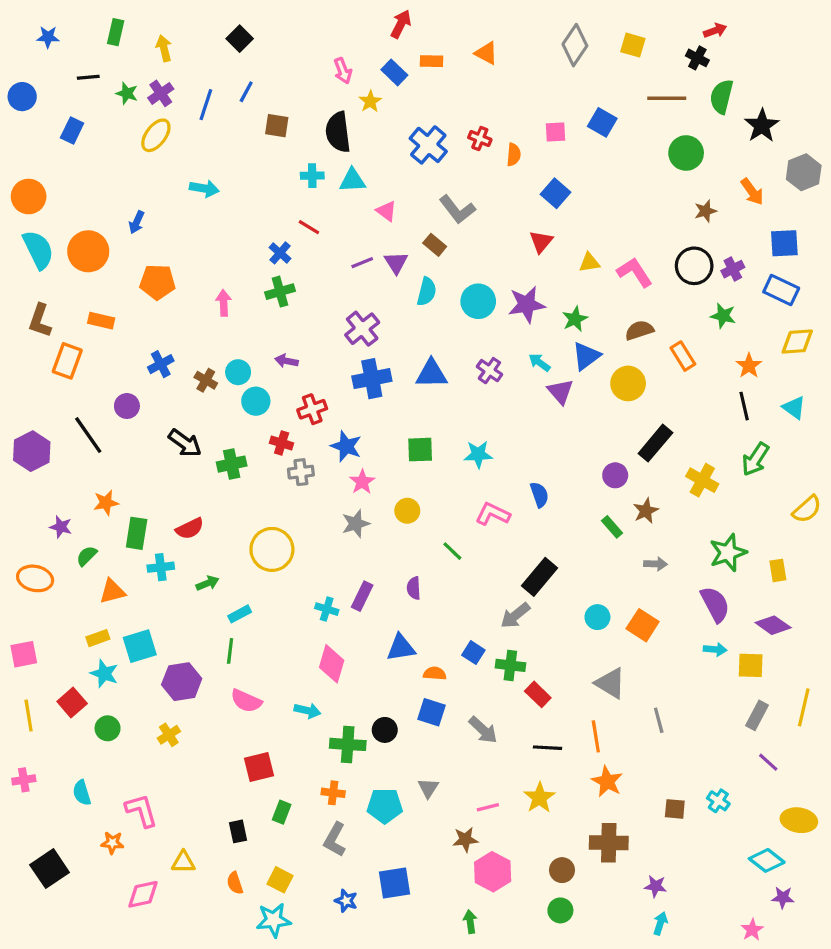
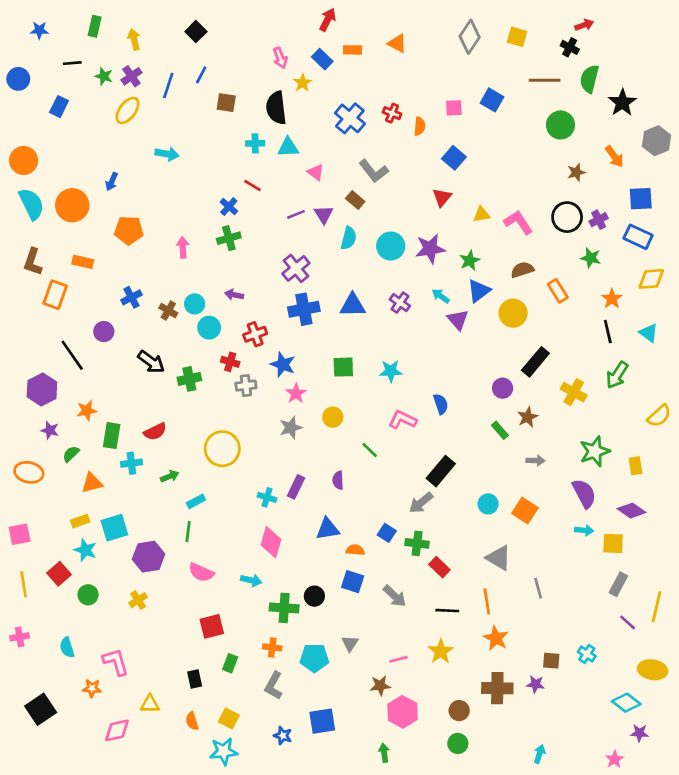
purple hexagon: (32, 451) -> (42, 389), moved
yellow line: (804, 707) -> (657, 607), moved
purple star: (655, 886) -> (535, 684), moved

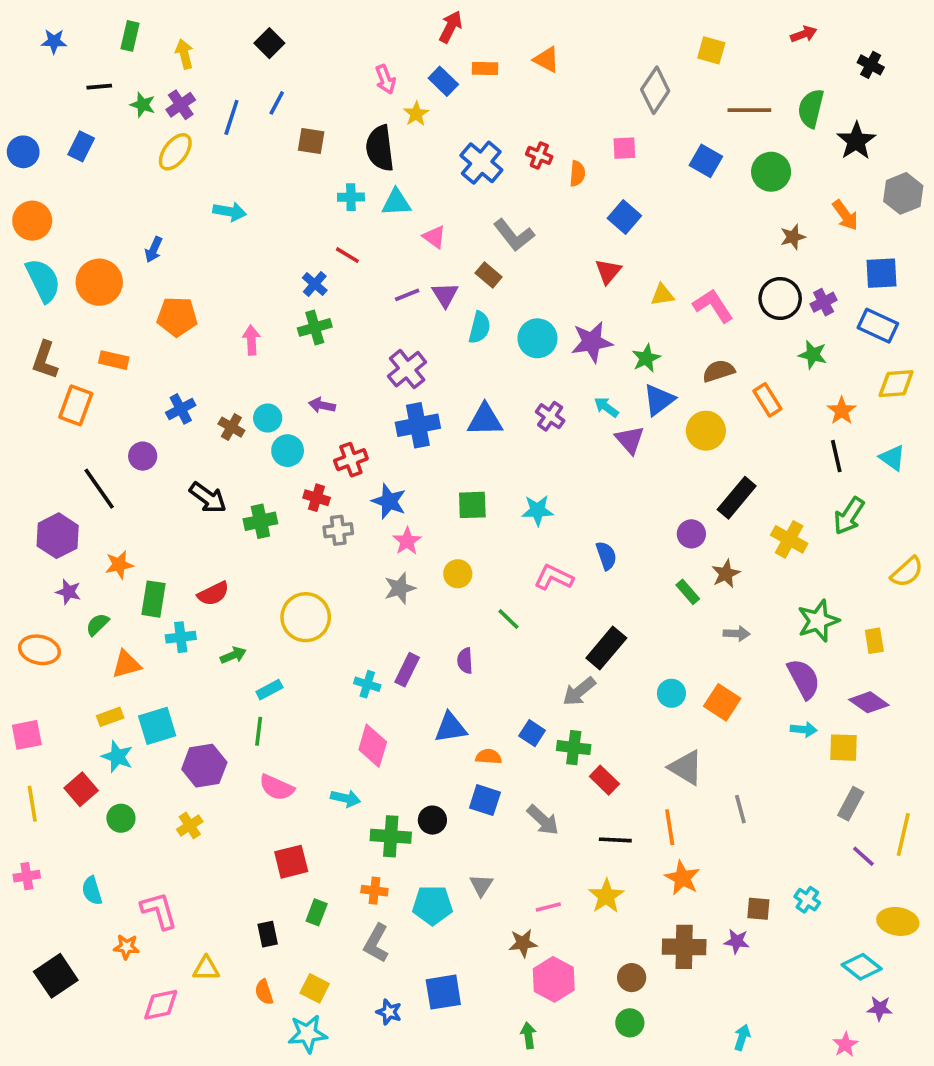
gray diamond: (470, 37) -> (655, 90), moved
black cross: (570, 47) -> (871, 65), moved
blue circle: (18, 79) -> (23, 152), moved
blue square: (492, 100) -> (706, 161), moved

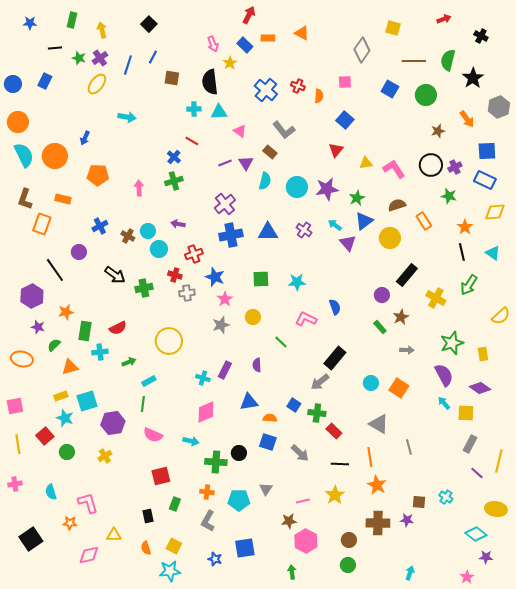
cyan arrow: (804, 729) -> (444, 403), turned -136
pink diamond: (373, 746) -> (206, 412), turned 50

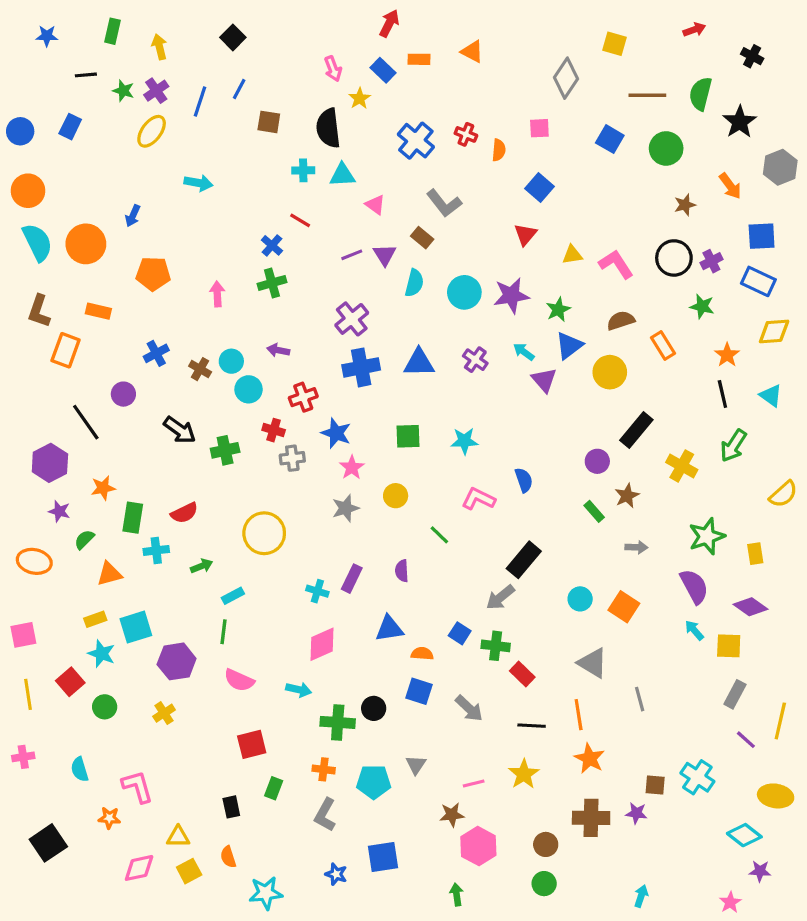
cyan cross: (446, 497) -> (697, 777), size x1.5
yellow square: (174, 546) -> (189, 871), moved, turned 35

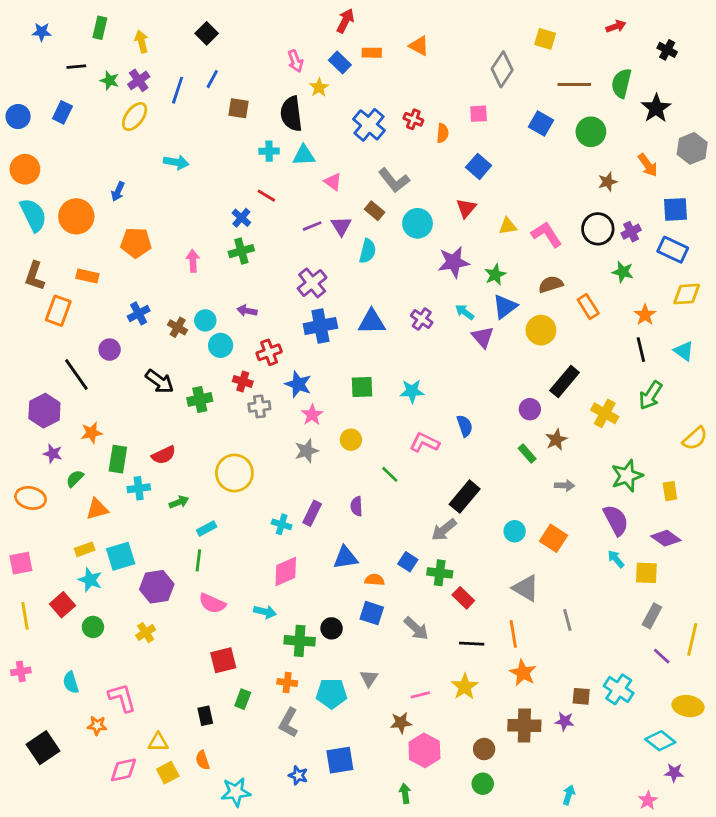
cyan circle: (464, 292) -> (418, 223), moved

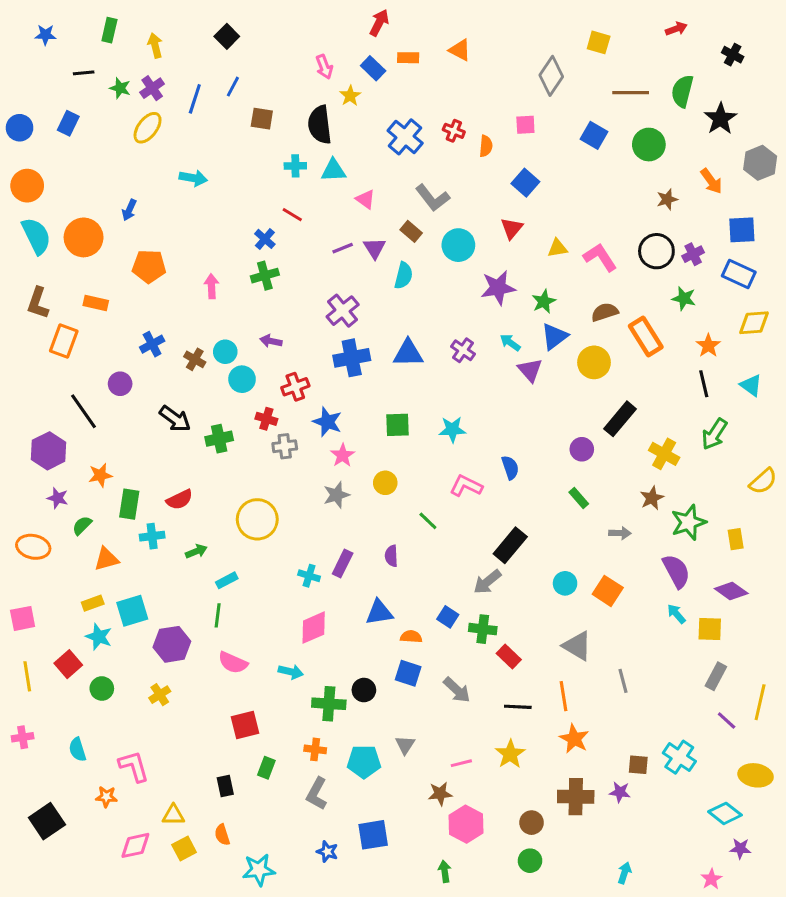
orange rectangle: (588, 307) -> (646, 337), size x1.4
brown star: (556, 440) -> (652, 498), moved

